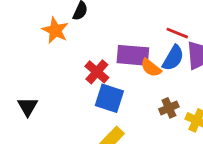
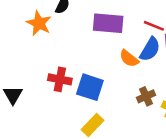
purple rectangle: (133, 55) -> (108, 23), moved
red cross: (97, 72) -> (60, 79), moved, turned -30

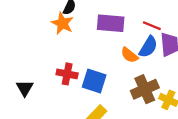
orange star: (39, 23) -> (62, 23), moved
brown cross: (146, 96) -> (145, 89), size x1.6

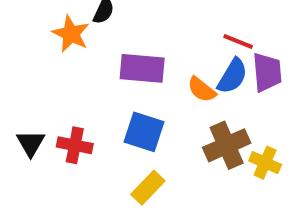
orange star: (62, 23) -> (71, 34), moved
purple rectangle: (111, 23) -> (142, 68), moved
red cross: (67, 74) -> (75, 145), moved

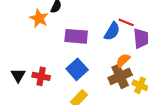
blue semicircle: (232, 76) -> (112, 31), moved
orange semicircle: (202, 90) -> (123, 60), moved, turned 98
blue square: (144, 132) -> (77, 69), turned 30

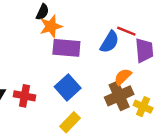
orange star: (39, 18) -> (51, 26), moved, turned 30

